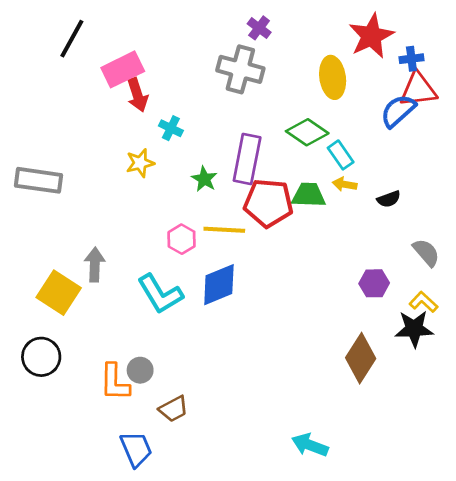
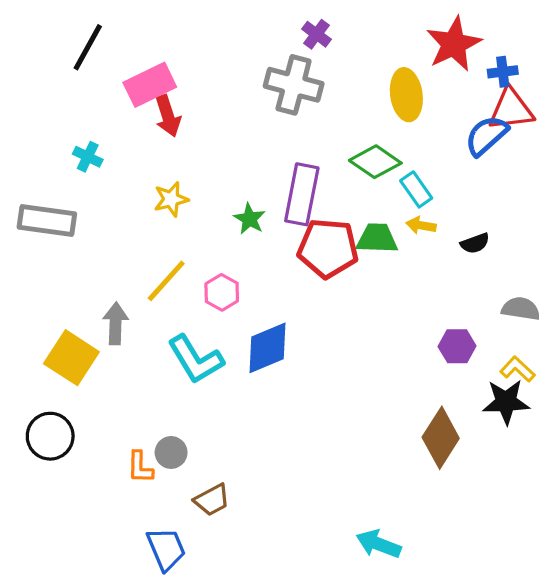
cyan cross: (171, 128) -> (88, 157), moved
yellow line: (224, 230) -> (166, 281), moved, turned -51
gray semicircle: (426, 253) -> (521, 309), turned -40
orange L-shape: (115, 382) -> (140, 467), size x0.7

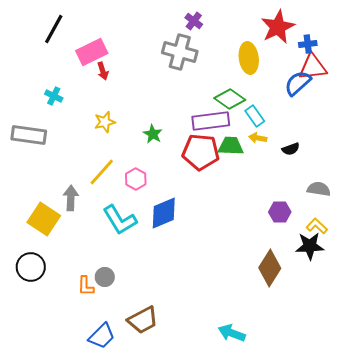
red arrow: (168, 116) -> (103, 71), size x0.7
purple rectangle: (302, 194) -> (211, 121), moved, turned 72
brown trapezoid: (212, 500) -> (143, 320), moved, size x1.4
blue trapezoid: (166, 549) -> (102, 336), turned 68

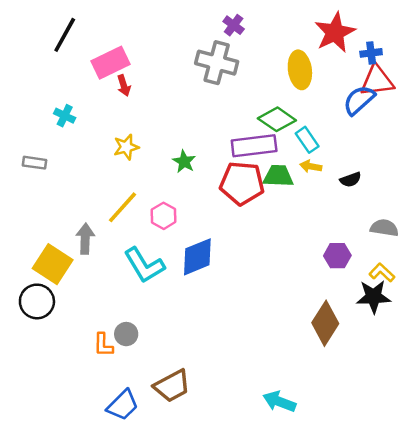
gray rectangle: (29, 135) -> (35, 163), size x0.6
black circle: (31, 267) -> (37, 301), moved

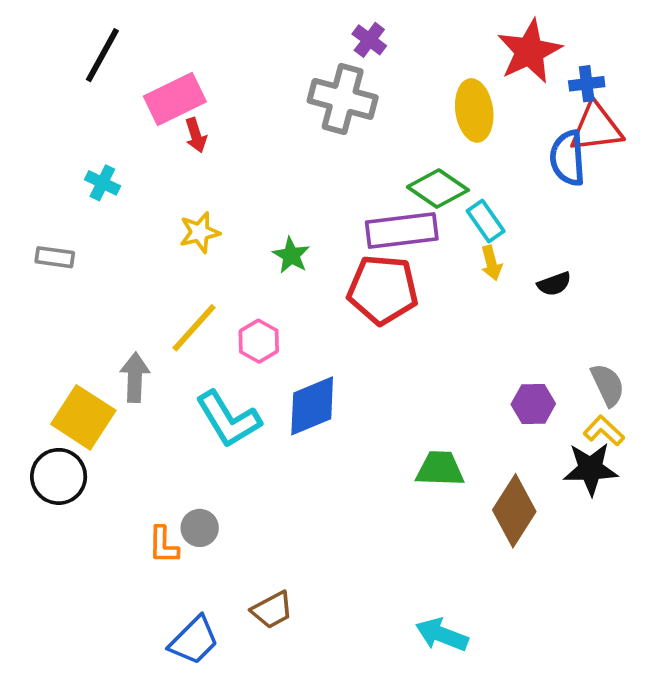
blue semicircle: (359, 100) -> (568, 158), turned -52
yellow arrow: (311, 166) -> (491, 263), turned -115
green trapezoid: (278, 176) -> (440, 469), moved
gray semicircle: (384, 228) -> (608, 385), moved, turned 56
brown trapezoid: (172, 386) -> (272, 610), size x0.7

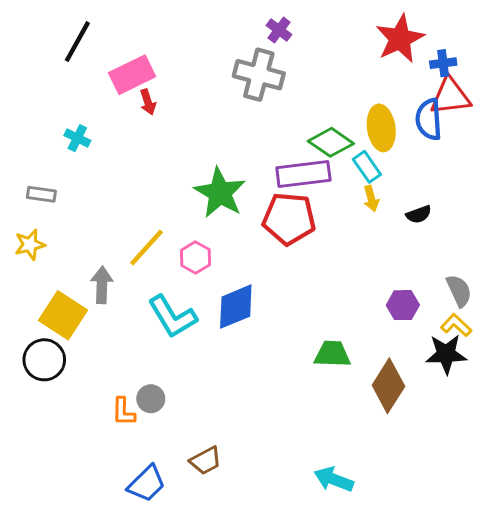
yellow ellipse: (474, 110) -> (381, 128), moved
yellow star: (200, 232) -> (30, 245), moved
green star: (291, 255) -> (220, 193), size x1.8

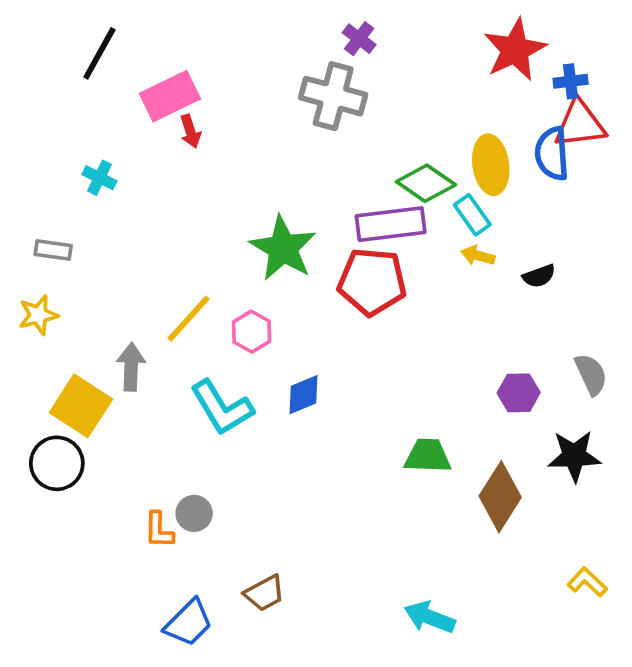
yellow arrow: (371, 199) -> (478, 256), turned 120
blue diamond: (236, 307) -> (303, 395), size x0.7
yellow L-shape: (456, 325) -> (587, 582), moved

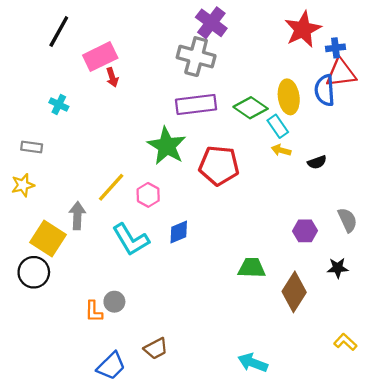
purple cross: (359, 39) -> (211, 23), size x1.6
purple rectangle: (391, 224) -> (196, 104), moved
black star: (574, 456) -> (338, 268), size x0.7

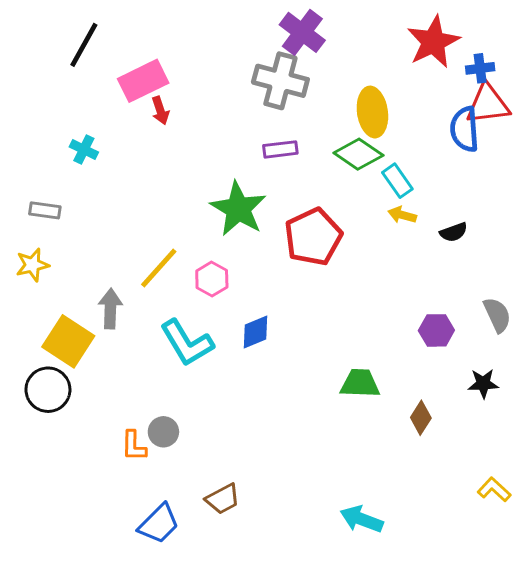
yellow ellipse: (289, 97) -> (372, 112), moved
purple rectangle: (196, 104) -> (280, 149), size x0.6
red pentagon: (219, 165) -> (313, 237), turned -30
brown diamond: (294, 292) -> (421, 418), size x0.6

